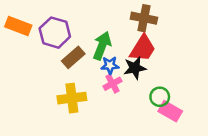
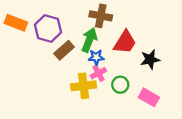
brown cross: (144, 18) -> (101, 16), moved
black star: (135, 68) -> (150, 59), moved
green circle: (160, 97) -> (120, 85), moved
yellow cross: (72, 98) -> (84, 86), moved

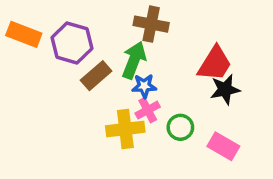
red trapezoid: (125, 42) -> (215, 64), moved

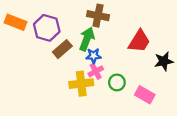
black star: (225, 89) -> (164, 61), moved

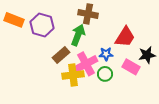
brown rectangle: (62, 49) -> (61, 55), moved
blue star: (94, 56) -> (106, 54), moved
pink cross: (96, 71) -> (86, 64), size x1.6
pink rectangle: (145, 95) -> (131, 67), moved

